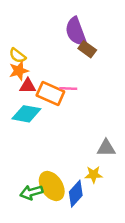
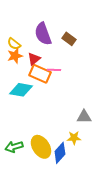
purple semicircle: (76, 31) -> (43, 34), moved
red triangle: (28, 86) -> (34, 59), moved, turned -40
green arrow: (31, 192) -> (14, 147), moved

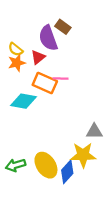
brown rectangle: (69, 39) -> (63, 27), moved
red triangle: (34, 59) -> (38, 57), moved
yellow star: (74, 138) -> (83, 155), size x1.6

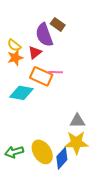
gray triangle: (94, 131) -> (77, 121), moved

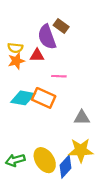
yellow semicircle: (14, 45) -> (15, 48), turned -32
red triangle: (35, 52) -> (37, 55), turned 40
orange rectangle: (41, 76) -> (44, 98), moved
gray triangle: (77, 121) -> (82, 118), moved

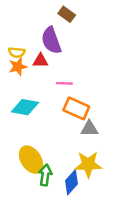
brown rectangle: (61, 26) -> (67, 14), moved
orange rectangle: (44, 98) -> (76, 108), moved
green arrow: (15, 160) -> (45, 175), moved, turned 114
yellow ellipse: (45, 160) -> (31, 160), moved

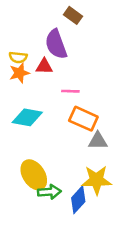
green arrow: (45, 175) -> (49, 192), turned 78

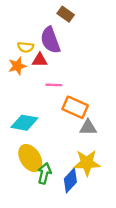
yellow semicircle: (18, 57) -> (26, 47), moved
pink line: (70, 91) -> (54, 85), moved
cyan diamond: (27, 117) -> (24, 123), moved
green arrow: (49, 192) -> (44, 173), turned -72

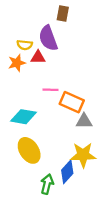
brown rectangle: (66, 14) -> (63, 13), turned 64
pink line: (54, 85) -> (50, 90), moved
green arrow: (44, 173) -> (47, 184), moved

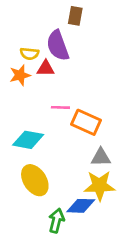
gray triangle: (84, 121) -> (101, 157), moved
blue diamond: (67, 172) -> (81, 206), turned 50

